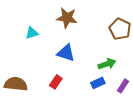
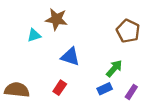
brown star: (67, 18) -> (56, 19), moved
green arrow: (107, 64) -> (114, 68), turned -30

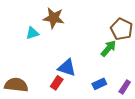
blue triangle: (70, 57) -> (67, 68), moved
green arrow: (114, 68) -> (108, 48), moved

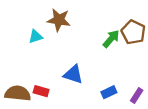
green arrow: (108, 48) -> (111, 39), moved
red rectangle: (57, 83) -> (41, 91), moved, turned 72

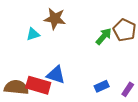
blue triangle: (73, 74) -> (56, 75), moved
red rectangle: (41, 91) -> (38, 85), size x1.6

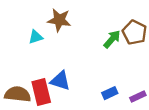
red rectangle: (38, 85) -> (41, 92), turned 60
purple rectangle: (128, 89) -> (138, 96), turned 32

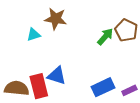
blue rectangle: (110, 93) -> (103, 87), size x1.5

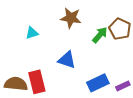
brown star: (56, 19) -> (71, 18), moved
blue triangle: (57, 76) -> (67, 60), moved

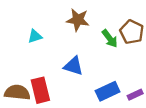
green arrow: (100, 35) -> (110, 38), turned 102

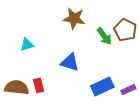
cyan triangle: (35, 36) -> (27, 45), moved
red rectangle: (40, 90) -> (39, 85), size x0.6

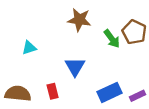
blue triangle: (70, 62) -> (75, 67), turned 42
red rectangle: (39, 85) -> (53, 91), moved

